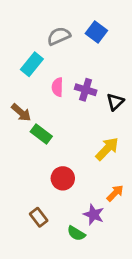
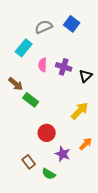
purple star: (94, 215) -> (63, 154), moved
green semicircle: (76, 233) -> (49, 174), moved

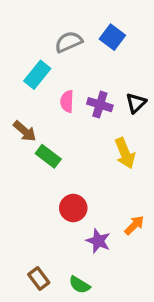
black triangle: (86, 76) -> (136, 103), moved
yellow arrow: (80, 111) -> (125, 153), moved, turned 114
brown rectangle: (29, 162) -> (39, 279), moved
green semicircle: (49, 174) -> (80, 285), moved

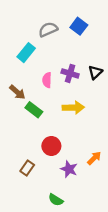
pink semicircle: (67, 101) -> (47, 80), moved
yellow arrow: (125, 153) -> (73, 108), moved, turned -70
brown rectangle: (39, 279) -> (27, 168), moved, turned 72

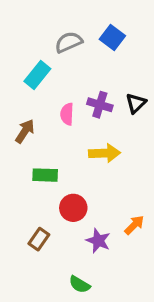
brown arrow: (17, 92) -> (25, 131), turned -98
green rectangle: (34, 110) -> (45, 175), moved, turned -35

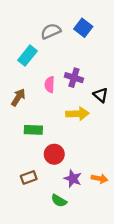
black triangle: (136, 103) -> (101, 95), moved, turned -35
orange arrow: (134, 225) -> (99, 179), moved, turned 56
brown rectangle: (39, 239) -> (29, 177), turned 35
green semicircle: (80, 284) -> (59, 201), moved

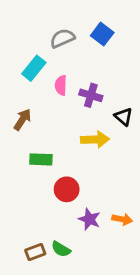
pink semicircle: (50, 85) -> (61, 85), moved
brown rectangle: (29, 177) -> (35, 252), moved
green semicircle: (59, 201) -> (61, 249), moved

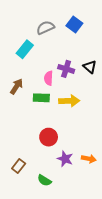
pink semicircle: (61, 85) -> (49, 78), moved
black triangle: (124, 117) -> (90, 67), moved
green rectangle: (41, 159) -> (41, 98), moved
brown rectangle: (35, 252) -> (19, 166), moved, turned -32

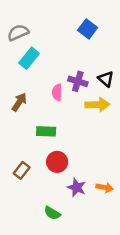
gray semicircle: (45, 28) -> (18, 33), moved
green rectangle: (41, 98) -> (46, 131), moved
yellow arrow: (69, 101) -> (97, 105), moved
brown rectangle: (19, 166) -> (22, 170), moved

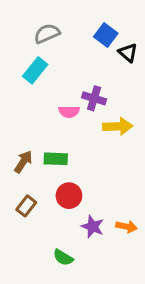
gray semicircle: (18, 33) -> (47, 33), moved
black triangle: (106, 79) -> (128, 53), moved
pink semicircle: (57, 92) -> (69, 112), turned -91
brown arrow: (19, 102) -> (23, 162), moved

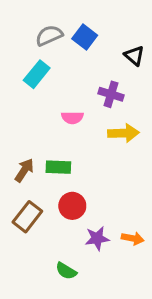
blue square: (106, 35) -> (85, 37), moved
purple cross: (94, 98) -> (111, 94), moved
brown rectangle: (26, 206) -> (27, 217), size x1.4
purple star: (93, 227) -> (97, 238), turned -30

